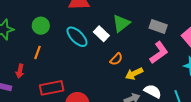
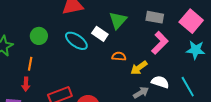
orange line: (38, 52) -> (30, 64), moved
orange semicircle: (116, 59) -> (119, 56), turned -120

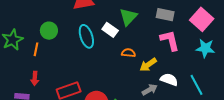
cyan ellipse: (76, 41) -> (86, 36), turned 35
pink L-shape: (160, 43) -> (170, 40), turned -60
orange line: (30, 64) -> (36, 49), moved

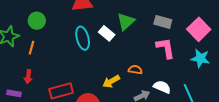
green circle: (49, 31) -> (37, 21), moved
orange semicircle: (128, 53) -> (135, 70), moved
yellow arrow: (148, 65) -> (111, 81), moved

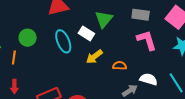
green circle: (37, 21) -> (28, 38), moved
yellow arrow: (111, 81) -> (94, 57), moved

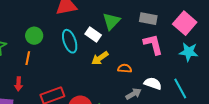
orange line: (14, 57) -> (28, 58), moved

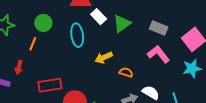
white rectangle: (93, 35) -> (99, 17), moved
pink L-shape: (153, 44) -> (158, 54), turned -35
cyan star: (189, 52) -> (192, 68), turned -30

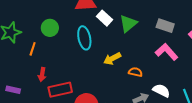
orange line: (33, 44) -> (33, 49), moved
red arrow: (19, 67) -> (42, 74), moved

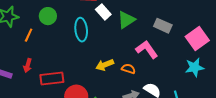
pink L-shape: (167, 52) -> (147, 49), moved
yellow arrow: (112, 59) -> (105, 65), moved
red arrow: (42, 74) -> (28, 65), moved

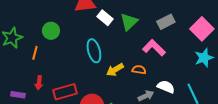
gray rectangle: (163, 26) -> (166, 22), turned -42
cyan ellipse: (81, 30) -> (94, 51), moved

